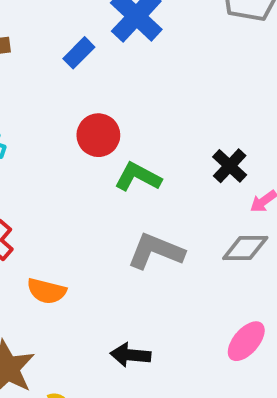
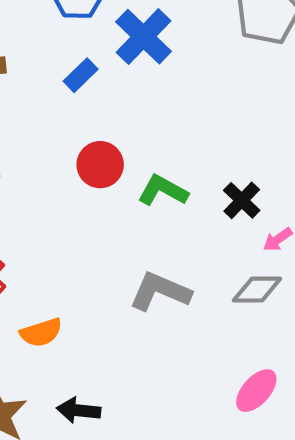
green L-shape: (138, 177) -> (163, 191), moved
orange semicircle: (47, 291) -> (41, 333), turned -33
black arrow: (130, 355) -> (79, 410), moved

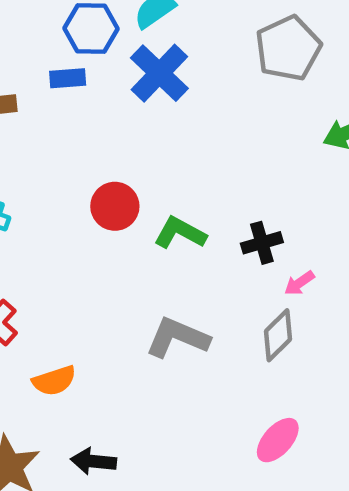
blue rectangle: (81, 75) -> (68, 78), moved, turned 40
black cross: (242, 200) -> (262, 243), turned 30
gray diamond: (257, 290) -> (278, 335), turned -45

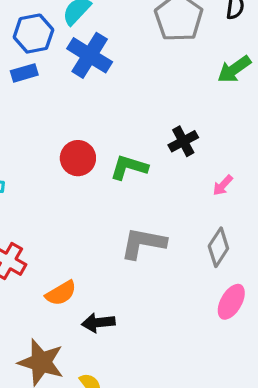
black cross: (262, 243) -> (183, 141), moved
gray diamond: (278, 335) -> (218, 247), moved
black arrow: (93, 461) -> (98, 323), moved

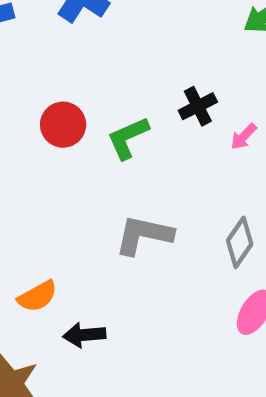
green L-shape: (129, 167) -> (128, 138), turned -42
pink arrow: (223, 185) -> (244, 136), moved

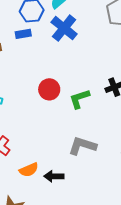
black arrow: (84, 335) -> (54, 176), moved

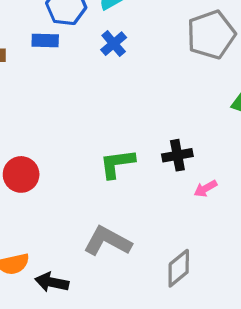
blue cross: (64, 28) -> (114, 44), size x0.6
red circle: (49, 89) -> (21, 174), moved

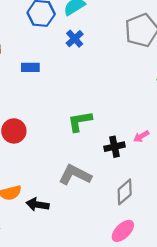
blue rectangle: (45, 41) -> (30, 67), moved
black cross: (177, 155) -> (114, 147), moved

